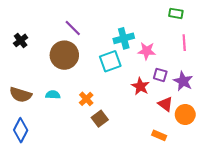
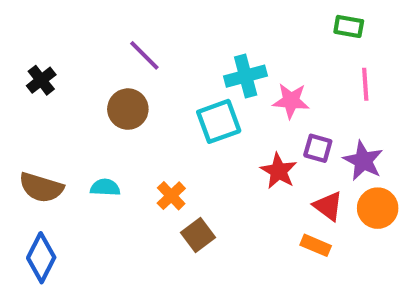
brown circle: (64, 55) -> (128, 109), size x0.7
orange circle: (185, 114) -> (378, 208), moved
orange rectangle: (159, 135) -> (316, 245), moved

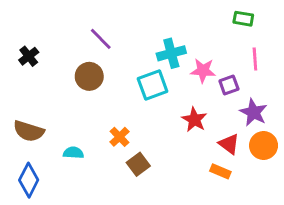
purple square: (318, 148) -> (229, 85), moved, turned -36
cyan semicircle: (105, 187) -> (73, 153), moved

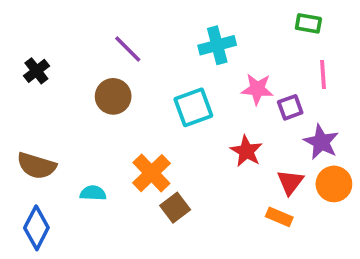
cyan cross: (171, 53) -> (217, 45), moved
orange cross: (119, 137) -> (151, 173), size x1.5
red triangle: (229, 144) -> (290, 182), turned 30

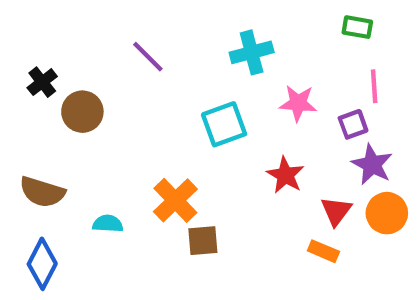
brown circle: (113, 96) -> (82, 112), moved
purple square: (290, 107) -> (353, 124), moved
brown square: (175, 208) -> (203, 241), turned 32

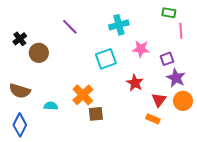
pink line: (374, 86) -> (181, 31), moved

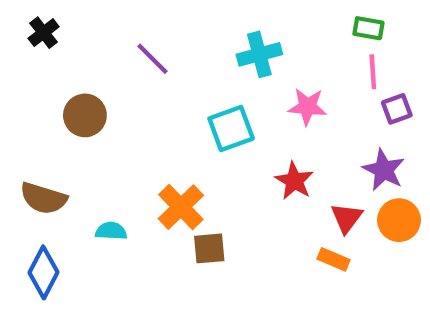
pink line: (181, 31) -> (373, 72), moved
black cross: (20, 39) -> (44, 33), moved
purple square: (167, 59) -> (397, 109), moved

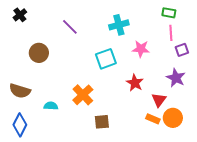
orange circle: (399, 220) -> (173, 118), moved
brown square: (209, 248) -> (102, 122), moved

